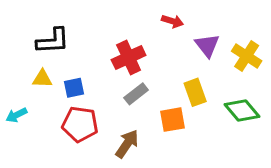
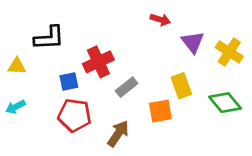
red cross: (129, 58) -> (98, 62), moved
yellow triangle: (42, 79) -> (17, 66), moved

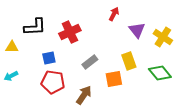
red arrow: (160, 20) -> (114, 14), turned -80
red cross: (98, 62) -> (70, 32), moved

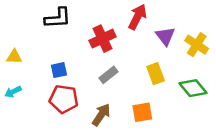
red arrow: (114, 14) -> (137, 17), size x1.5
black L-shape: (35, 27) -> (58, 18), moved
red cross: (70, 32) -> (102, 39), moved
orange square: (114, 79) -> (142, 112), moved

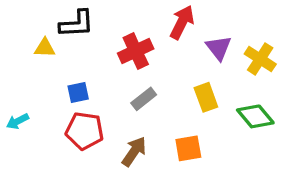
yellow triangle: (14, 57) -> (45, 48), moved

